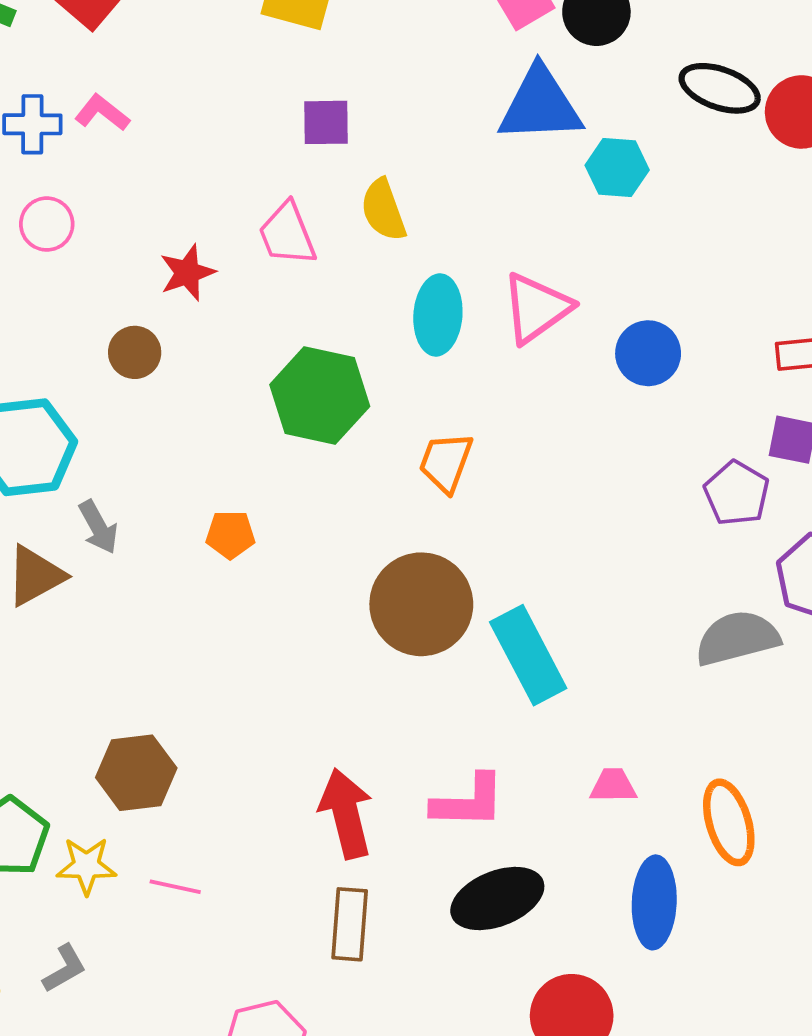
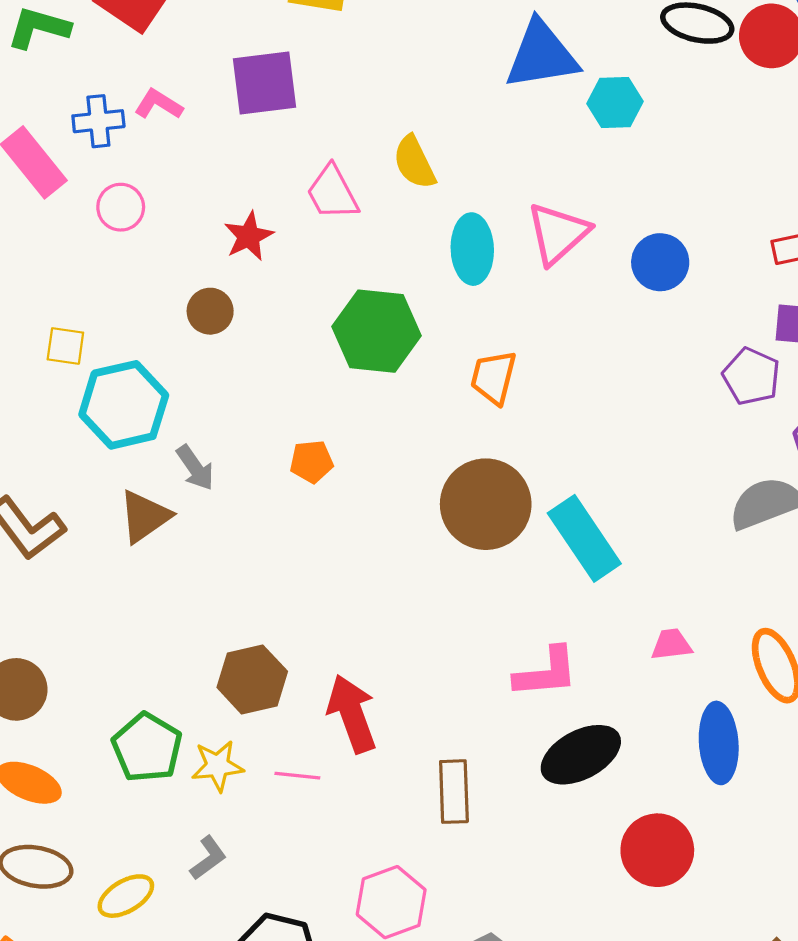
purple square: (326, 122) -> (264, 83), moved, size x1.5
red arrow: (346, 814) -> (352, 714), moved

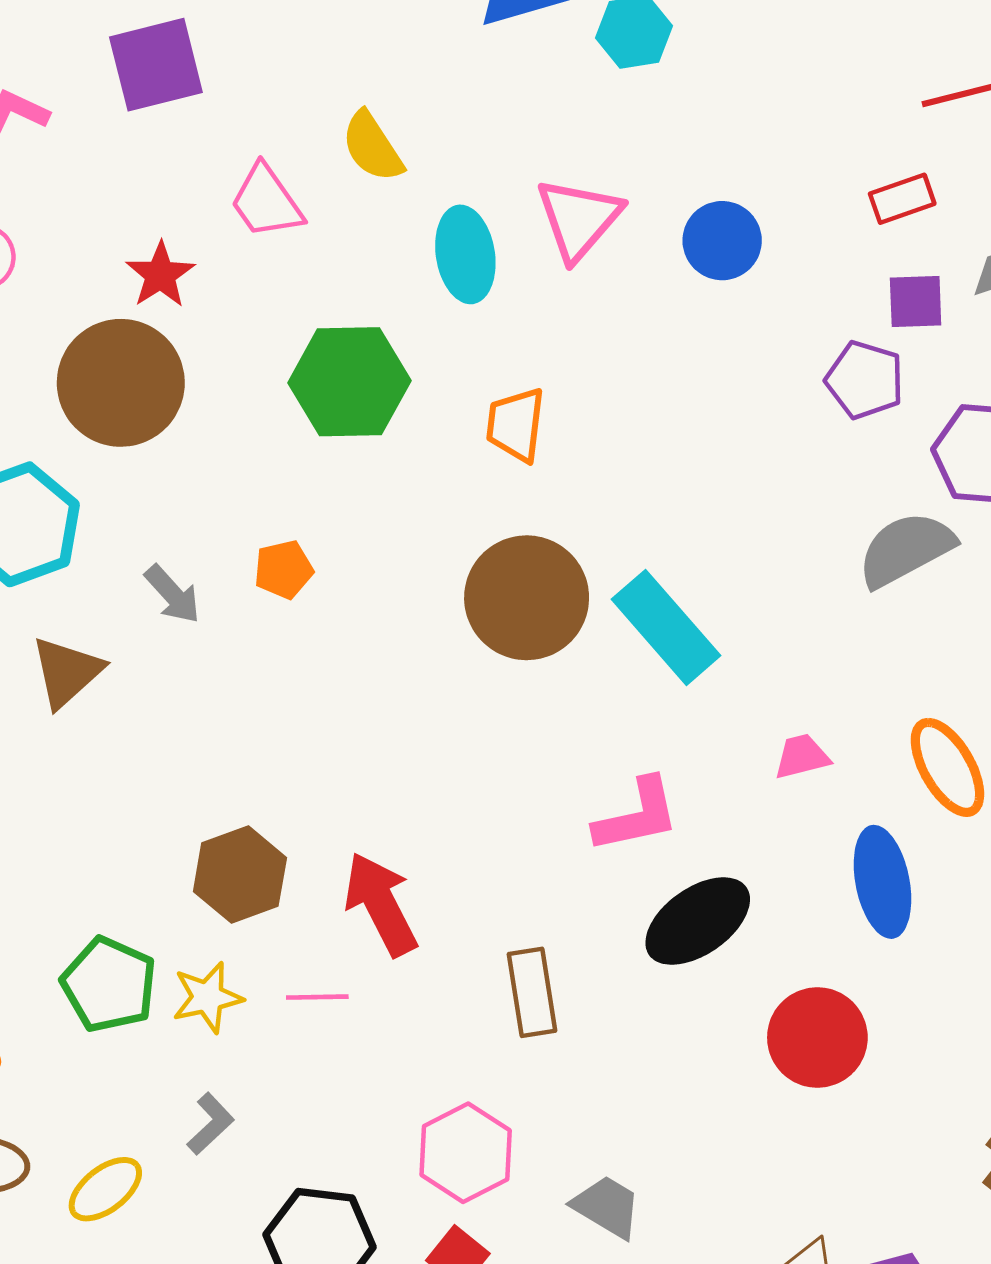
brown circle: (210, 311) -> (121, 383), size x2.0
gray arrow: (195, 468) -> (173, 594), moved

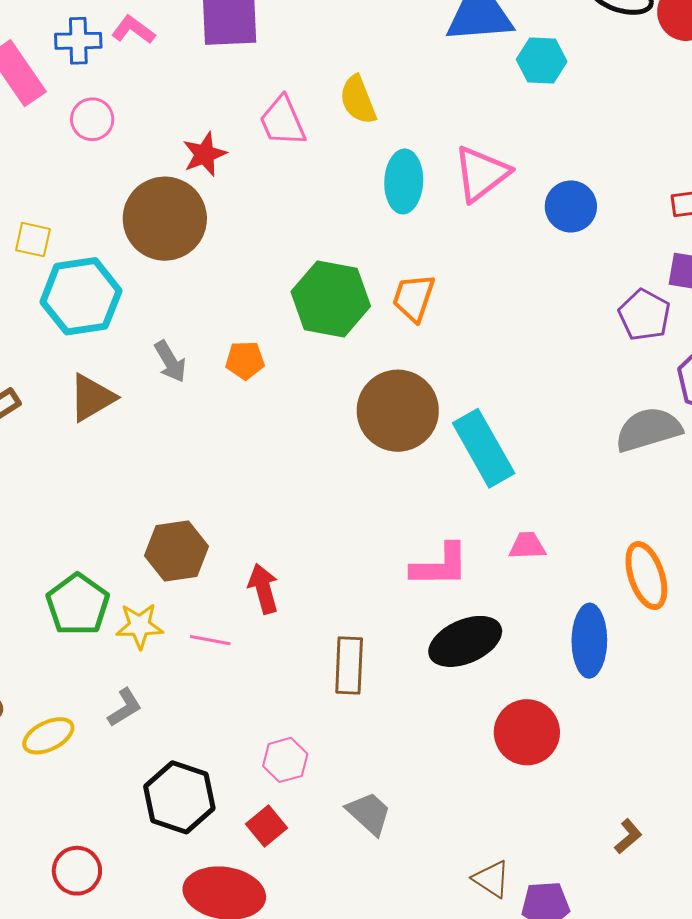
green hexagon: (349, 382) -> (331, 299), moved
pink trapezoid: (802, 756) -> (527, 546), moved
red arrow: (381, 904) -> (263, 589), size x0.7
pink hexagon: (466, 1153) -> (285, 760), size x0.7

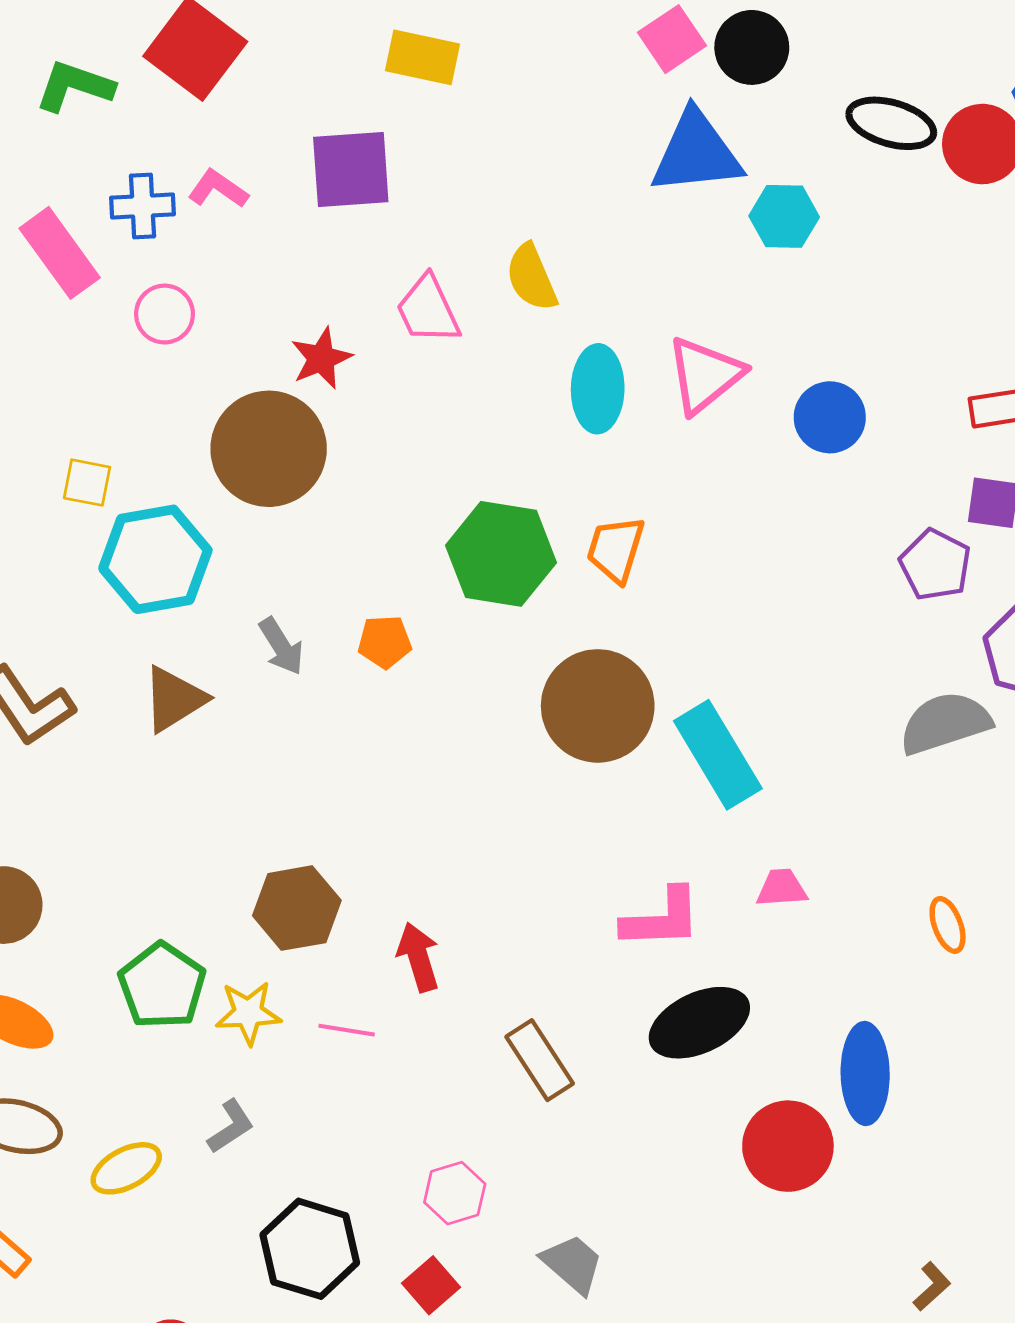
orange ellipse: (646, 576) -> (948, 925), size x0.6
blue ellipse: (589, 641) -> (865, 1073), moved
brown rectangle: (349, 665) -> (540, 1060), turned -34

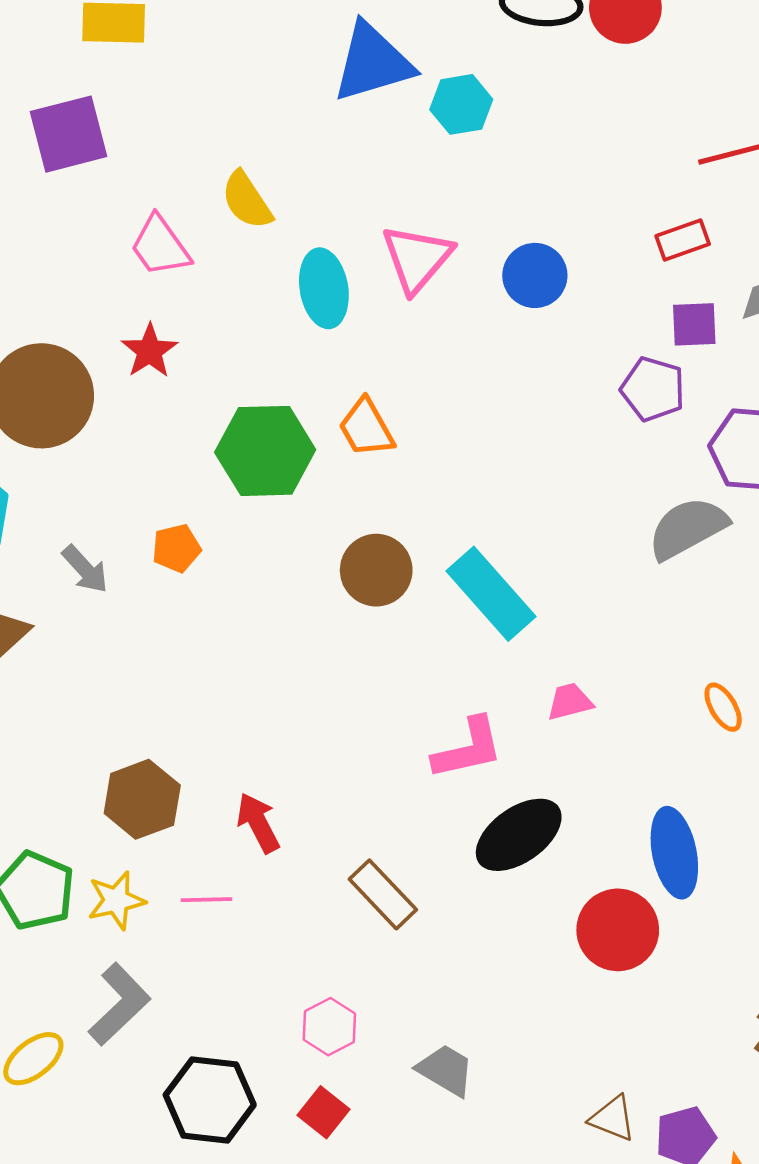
red star: (321, 358) -> (150, 351), moved
orange trapezoid: (616, 549) -> (366, 428), turned -36
brown circle: (598, 706) -> (376, 570), size x0.7
gray L-shape: (231, 1126) -> (119, 1004), size x1.6

